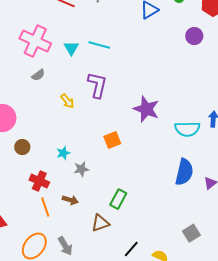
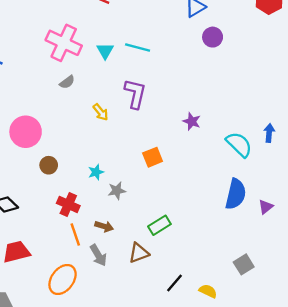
purple circle: (194, 36) -> (213, 37), moved
purple star: (146, 109) -> (192, 121), size x0.6
cyan semicircle: (187, 129) -> (239, 144), turned -135
green rectangle: (118, 199) -> (159, 225), turned 30
gray arrow: (65, 246) -> (98, 255), moved

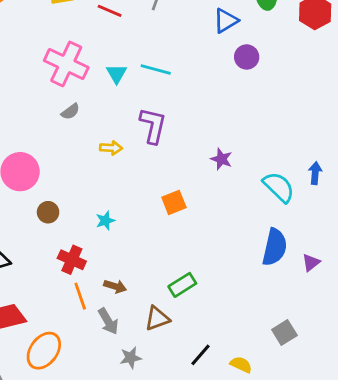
yellow arrow: (101, 112) -> (111, 148), turned -48
gray star: (117, 191) -> (131, 358), moved
orange ellipse: (63, 279) -> (44, 351), moved

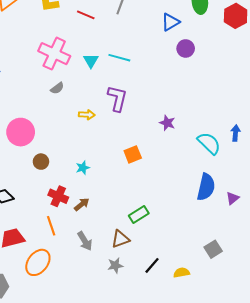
brown arrow: (115, 286) -> (82, 204), moved, turned -56
orange line: (80, 296) -> (51, 226), moved
gray star: (131, 358) -> (115, 265), moved
yellow semicircle: (241, 365) -> (182, 273), turned -35

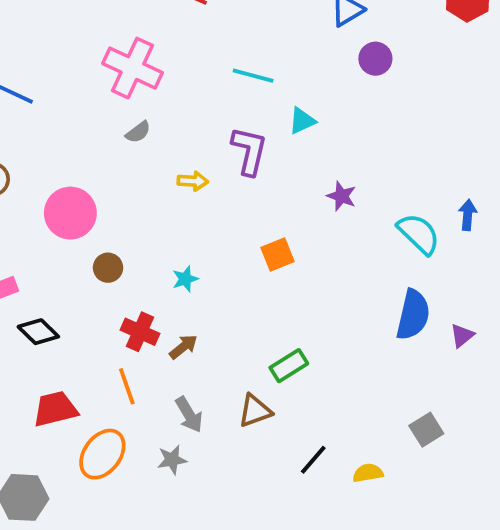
cyan triangle: (91, 61) -> (302, 121), moved, turned 35
gray star: (115, 265) -> (172, 460), moved

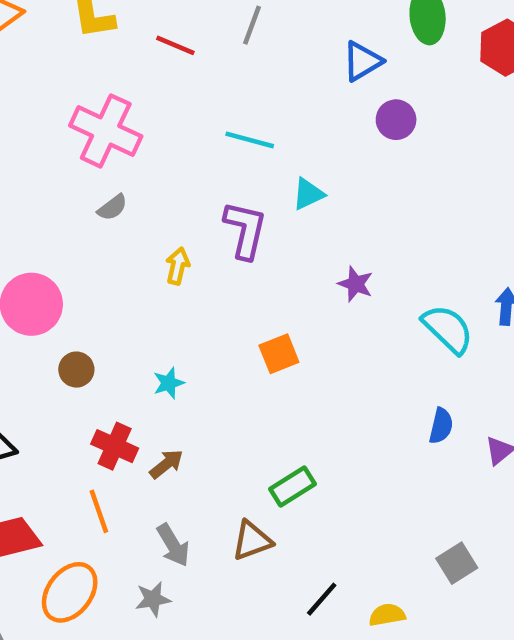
yellow arrow: (193, 181) -> (178, 266), turned -80
blue semicircle: (413, 315) -> (441, 426), size x0.6

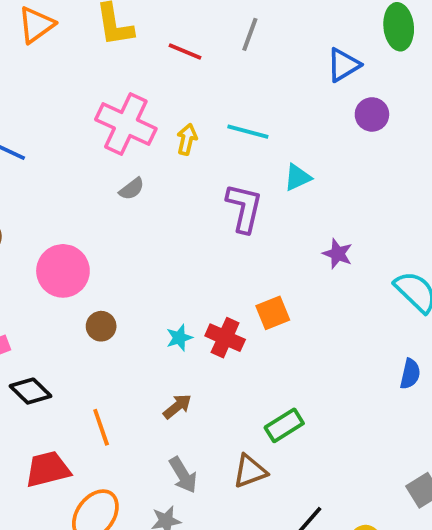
yellow arrow: (178, 266) -> (187, 139), moved
red cross: (115, 446) -> (225, 338), moved
orange line: (99, 511) -> (101, 427), moved

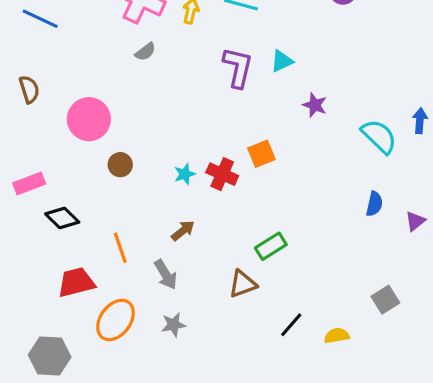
cyan triangle: (298, 177) -> (282, 61), moved
gray arrow: (183, 475) -> (166, 274), moved

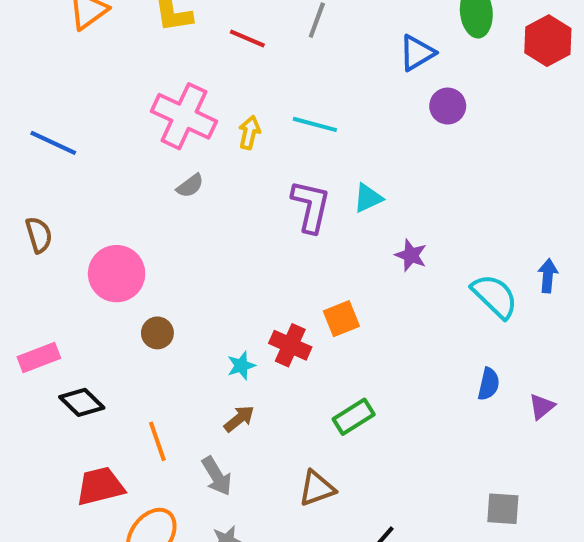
cyan star: (185, 174) -> (241, 366), moved
green rectangle: (271, 246) -> (354, 417), moved
gray square: (385, 300) -> (503, 509), turned 36

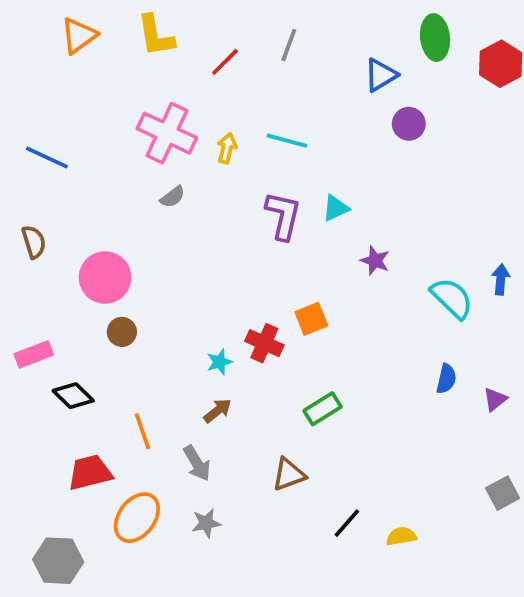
red line: (247, 39) -> (225, 62), turned -68
brown circle: (157, 333) -> (122, 332), moved
gray square: (503, 509) -> (503, 493), moved, turned -32

